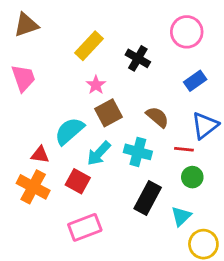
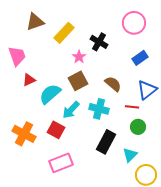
brown triangle: (26, 25) -> (35, 22), moved
pink star: (96, 85) -> (79, 57), moved
red triangle: (40, 155) -> (29, 80), moved, turned -32

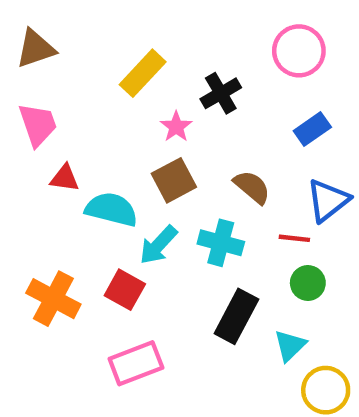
brown triangle: (35, 22) -> (36, 49), moved
black cross: (99, 42) -> (221, 93), turned 30
red triangle: (29, 80) -> (65, 178), turned 32
cyan semicircle: (50, 94) -> (111, 209), turned 55

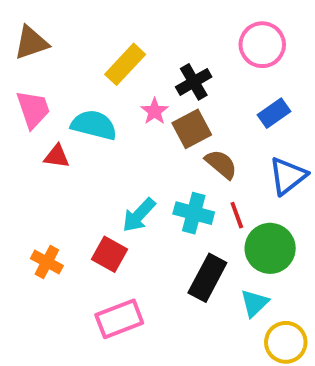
brown square: (174, 180) -> (192, 129), moved
cyan semicircle: (111, 209) -> (94, 125), moved
red line: (294, 238) -> (237, 215), moved, turned 64
green circle: (308, 283) -> (270, 248), size x1.6
orange cross: (53, 299) -> (47, 262), size x0.7

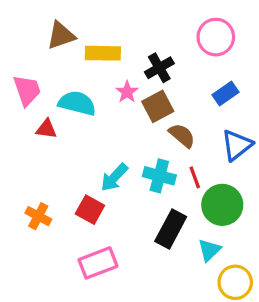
brown triangle: (31, 43) -> (61, 35), moved
yellow rectangle: (125, 64) -> (103, 53), turned 48

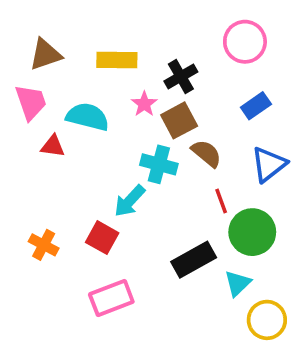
brown triangle: (61, 35) -> (45, 55), moved
cyan cross: (159, 176) -> (159, 164), moved
black rectangle: (171, 229) -> (194, 260), turned 33

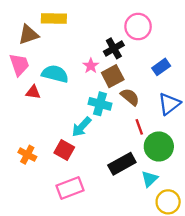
pink circle: (245, 42) -> (138, 27), moved
yellow rectangle: (117, 60) -> (54, 18), moved

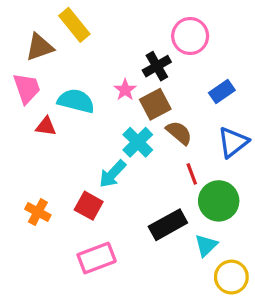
yellow rectangle: (54, 18) -> (74, 25), turned 50
cyan cross: (100, 104) -> (138, 142), turned 30

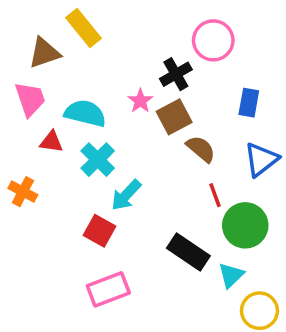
blue rectangle: (222, 92) -> (249, 103), turned -45
cyan cross: (138, 142) -> (98, 160), moved
orange cross: (38, 212) -> (23, 192), moved
black rectangle: (168, 225) -> (188, 252), turned 63

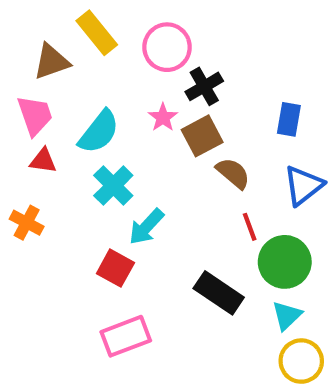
pink circle: (213, 40) -> (167, 47), moved
cyan semicircle: (85, 113) -> (99, 132), turned 114
red triangle: (51, 142) -> (43, 161), moved
cyan triangle: (231, 275) -> (287, 316), moved

